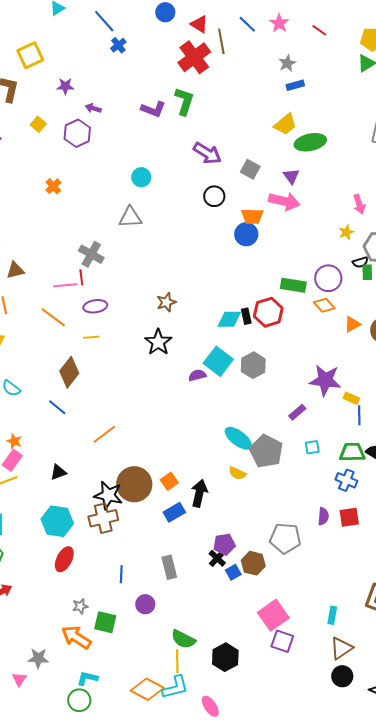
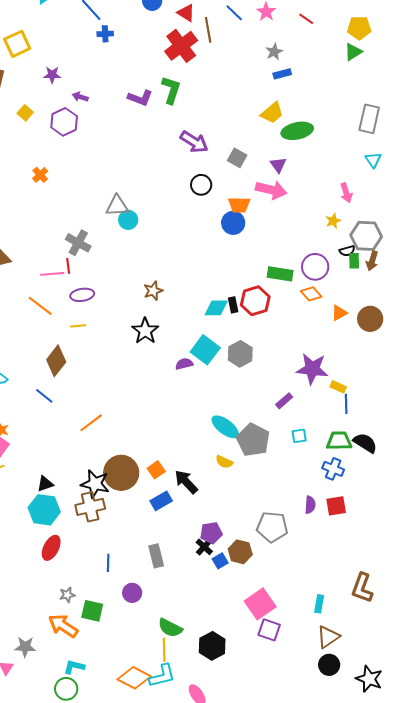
blue cross: (118, 45) -> (105, 34), turned 35
cyan circle: (141, 177) -> (128, 220), moved
black triangle: (58, 472) -> (45, 484), moved
black arrow: (199, 493) -> (186, 482), turned -56

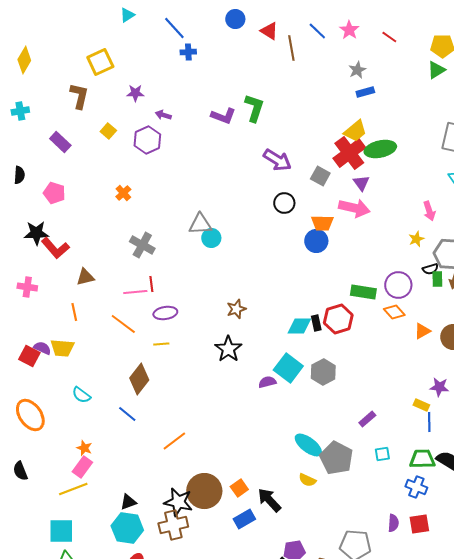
red cross: (181, 46) -> (349, 153), moved
gray cross: (78, 243) -> (142, 245), moved
purple star: (312, 369) -> (439, 387), moved, size x0.6

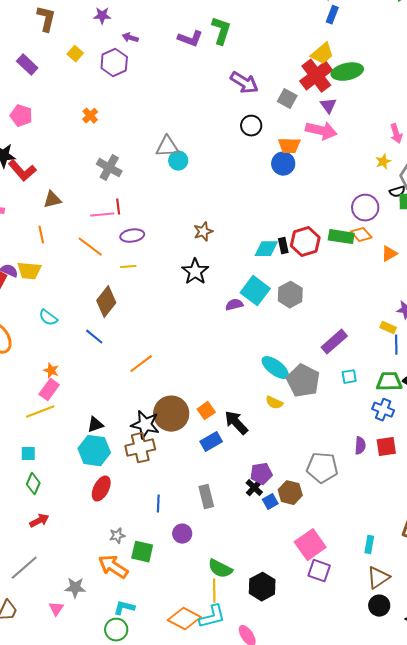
blue rectangle: (365, 92) -> (332, 15), turned -54
green rectangle: (363, 292) -> (341, 237), moved
purple rectangle: (367, 419) -> (334, 342), size x1.5
cyan square: (61, 531) -> (28, 454), size x0.6

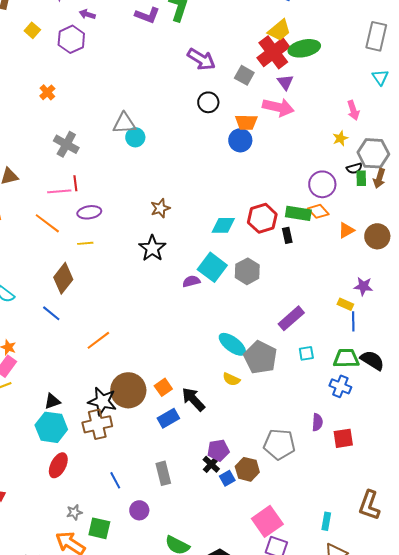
black rectangle: (283, 246) -> (287, 235), moved
red square: (386, 447) -> (343, 438), moved
blue line: (158, 504) -> (115, 480), turned -30

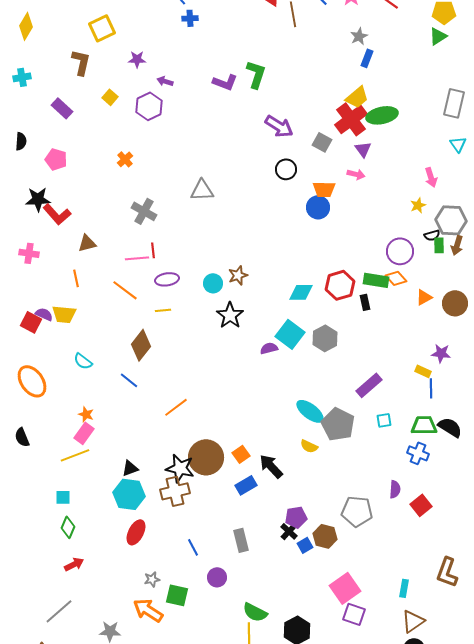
pink arrow: (278, 107) -> (356, 174), size x0.6
cyan circle: (135, 137) -> (213, 283), moved
red square: (343, 438) -> (421, 505), turned -30

